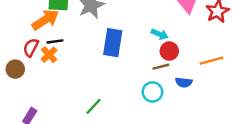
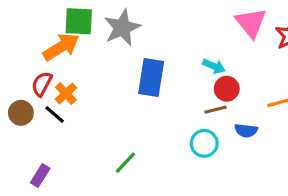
black line: (55, 41) -> (55, 114), moved, turned 49

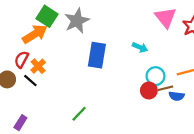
green square: (79, 21) -> (47, 16), turned 30
red circle: (227, 89) -> (149, 90), moved
brown line: (215, 110) -> (165, 88), moved
blue semicircle: (246, 131) -> (177, 96), moved
cyan circle: (204, 143) -> (155, 76), moved

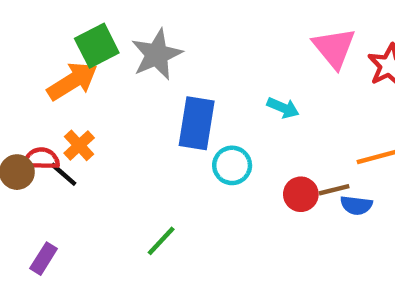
green square: (47, 16) -> (97, 46), turned 30
red semicircle: (22, 59) -> (41, 159), moved, turned 63
cyan circle: (155, 76) -> (232, 165), moved

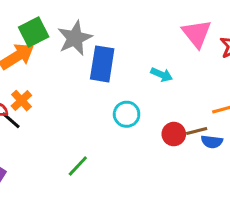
blue rectangle: (197, 123) -> (102, 64), moved

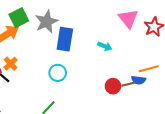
cyan circle: (127, 114) -> (58, 73), moved
blue semicircle: (212, 142) -> (139, 80), moved

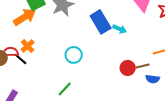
blue rectangle: (65, 39) -> (101, 22), moved, turned -40
blue semicircle: (139, 80) -> (153, 79), moved

